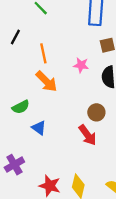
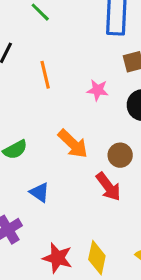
orange arrow: (46, 81) -> (73, 144), moved
blue triangle: (39, 128) -> (40, 192), moved

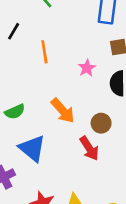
pink star: (98, 90) -> (87, 68), turned 30
blue triangle: (40, 192) -> (32, 148), size x1.6

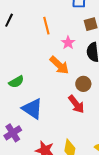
orange line: (44, 52) -> (46, 26), moved
orange arrow: (63, 111) -> (59, 65), moved

